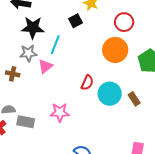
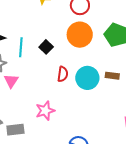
black square: (76, 21) -> (46, 47), moved
pink triangle: (45, 66) -> (11, 81), moved
brown rectangle: (134, 99) -> (112, 76), turned -32

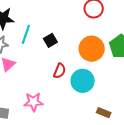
orange circle: (80, 35) -> (92, 49), moved
brown rectangle: (112, 76) -> (104, 113), moved

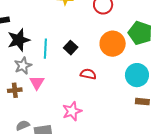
red semicircle: (60, 71) -> (88, 74), turned -84
cyan circle: (83, 81) -> (137, 75), moved

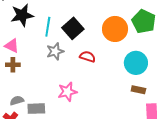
black square: (71, 48) -> (73, 28), size x1.5
gray star: (23, 66) -> (55, 51), moved
pink triangle: (37, 83) -> (12, 46), moved, turned -42

